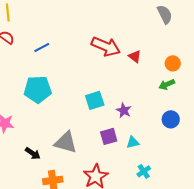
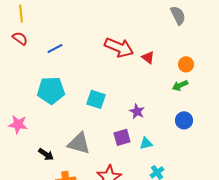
cyan square: (95, 100) -> (96, 99), moved, turned 36

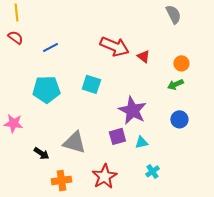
cyan square: (96, 99) -> (91, 84), moved
purple star: (137, 111) -> (132, 110), size x1.8

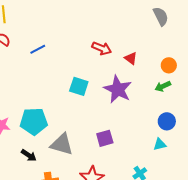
red arrow: (114, 46) -> (102, 48), size x0.7
cyan pentagon: (46, 89) -> (34, 121), moved
purple star: (132, 110) -> (118, 89), moved
cyan triangle: (141, 142) -> (160, 144), moved

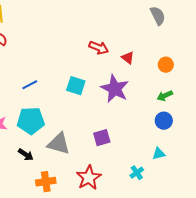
blue line: (38, 49) -> (30, 85), moved
green arrow: (163, 86) -> (165, 96), moved
cyan triangle: (160, 144) -> (159, 154), moved

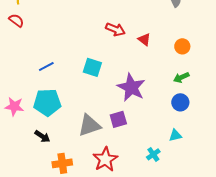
purple star: (115, 89) -> (131, 87), moved
gray triangle: (59, 144) -> (89, 125), moved, turned -35

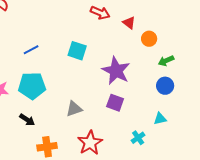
orange circle: (182, 46) -> (149, 39), moved
purple square: (118, 119) -> (115, 103), moved, turned 36
gray triangle: (89, 125) -> (74, 109), size x0.7

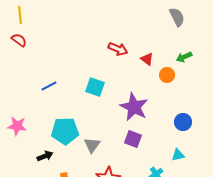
green arrow: (166, 61) -> (184, 57), moved
cyan pentagon: (32, 86) -> (65, 131), moved
gray triangle: (74, 109) -> (92, 145), turned -36
black arrow: (27, 120) -> (45, 156), turned -56

